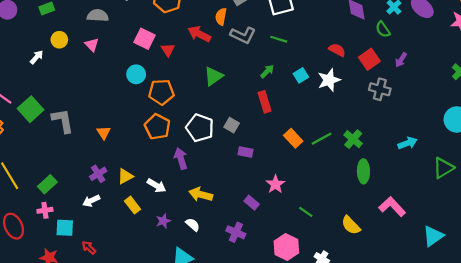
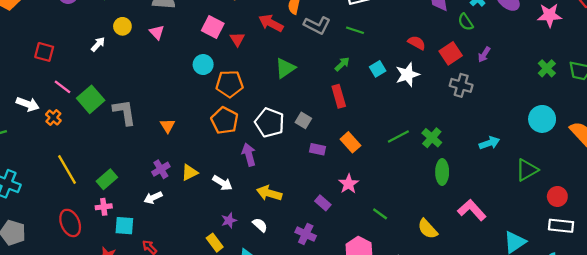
orange rectangle: (293, 138) -> (350, 142), moved
yellow rectangle: (133, 205) -> (215, 243), moved

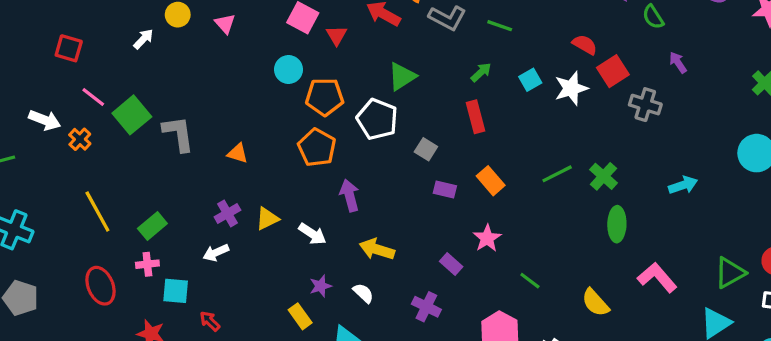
red square: (451, 53) -> (613, 71), moved
purple arrow: (484, 55) -> (678, 62), turned 112
white pentagon: (270, 123) -> (377, 119), moved
orange triangle: (167, 126) -> (238, 153), turned -42
green triangle: (527, 170) -> (730, 273), moved

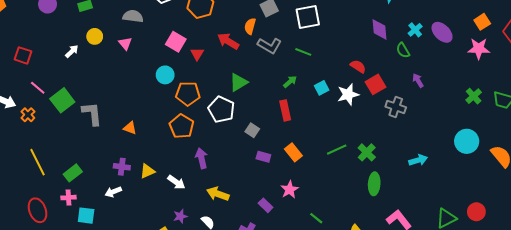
purple cross: (227, 213) -> (122, 167), turned 35

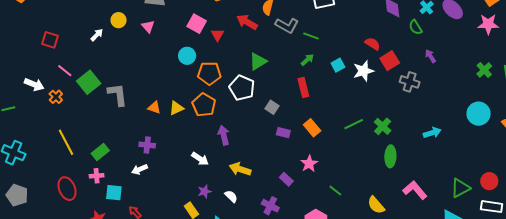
green line: (303, 52) -> (311, 36), moved
yellow triangle: (147, 171) -> (176, 108), moved

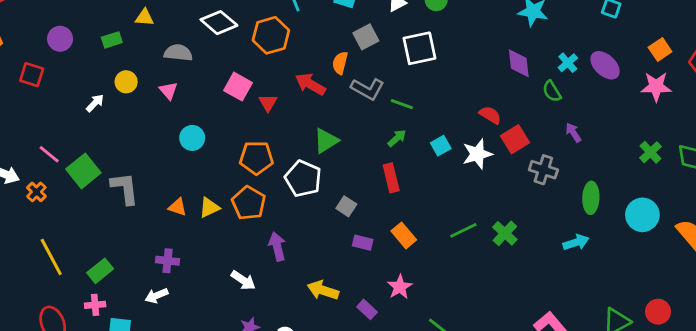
red square: (50, 40) -> (32, 75), moved
cyan circle: (187, 56) -> (192, 138), moved
green ellipse: (390, 156) -> (591, 198), moved
yellow arrow: (240, 169) -> (323, 290), moved

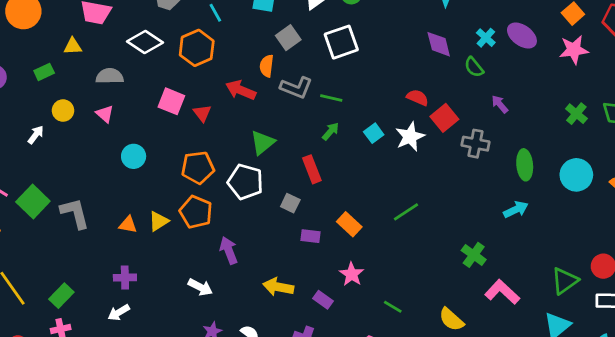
red rectangle: (391, 178) -> (312, 169), moved
green cross: (505, 233) -> (474, 255), moved

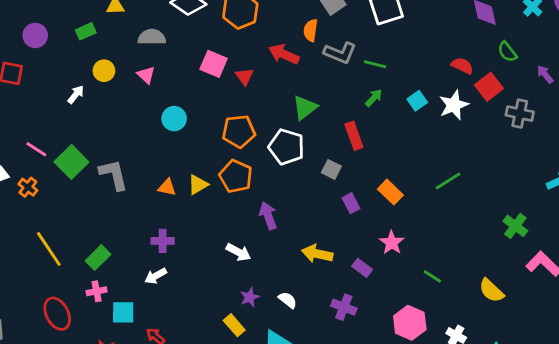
green semicircle: (474, 67) -> (507, 52), moved
purple rectangle: (311, 236) -> (351, 203), turned 54

